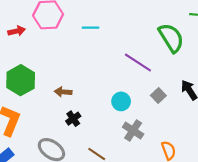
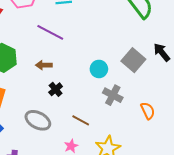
purple line: (138, 63) -> (50, 32), moved
gray square: (158, 95) -> (133, 60), size x1.6

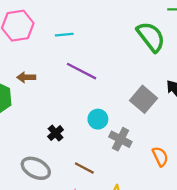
purple line: (50, 32) -> (81, 71), moved
brown arrow: (44, 65) -> (26, 77), moved
cyan circle: (99, 69) -> (98, 119), moved

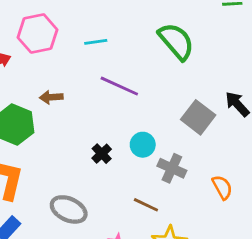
green semicircle: (151, 37) -> (176, 41), moved
black cross: (56, 133) -> (102, 154), moved
brown line: (84, 168) -> (146, 205), moved

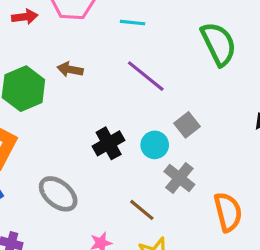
gray square: (198, 117) -> (187, 125), moved, size x0.7
black cross: (102, 154) -> (109, 143), size x1.4
orange semicircle: (222, 187) -> (228, 212), size x1.4

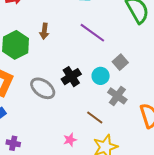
brown arrow: (70, 69) -> (44, 31), turned -91
gray ellipse: (58, 194) -> (43, 88), moved

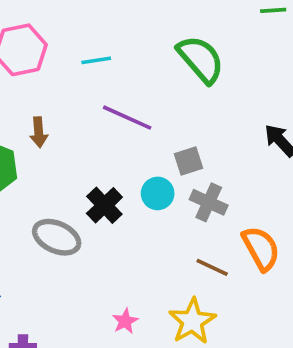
gray square: (120, 62) -> (188, 161), turned 35
gray cross: (117, 96) -> (209, 202), moved
brown line: (95, 118) -> (212, 267), moved

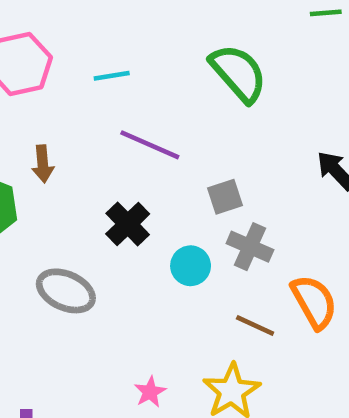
cyan circle: (158, 193) -> (191, 266), moved
black cross: (104, 205) -> (128, 224), moved

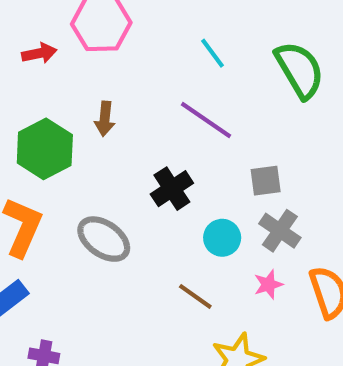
cyan line: (112, 76) -> (212, 53), moved, turned 52
brown line: (255, 326) -> (195, 296), moved
pink star: (150, 392) -> (268, 284), moved

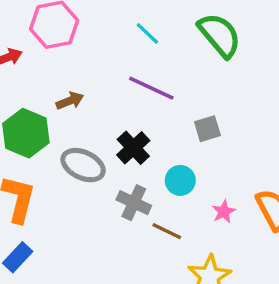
brown arrow: (105, 119) -> (70, 101), turned -108
gray cross: (280, 231) -> (134, 203), moved
gray ellipse: (104, 239) -> (83, 165), moved

